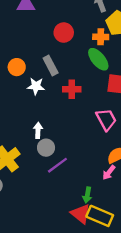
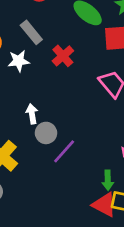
red cross: (72, 89) -> (63, 56), turned -30

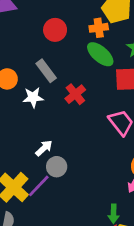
white arrow: (32, 114) -> (44, 148), turned 54
purple line: (64, 151) -> (39, 186), moved

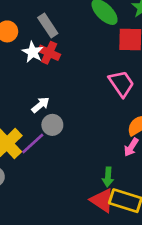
red cross: (75, 94) -> (49, 53), moved, turned -30
white star: (33, 97) -> (33, 52), turned 30

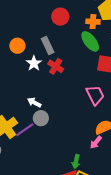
red cross: (49, 53) -> (56, 66), moved
white arrow: (41, 105) -> (34, 103), turned -120

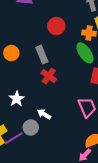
white star: (34, 63) -> (17, 99), moved
white arrow: (34, 103) -> (44, 114), moved

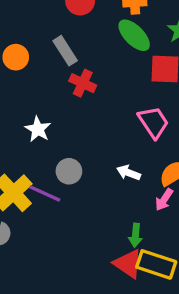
white arrow: (44, 114) -> (129, 173), moved
purple line: (14, 138) -> (45, 194), turned 66

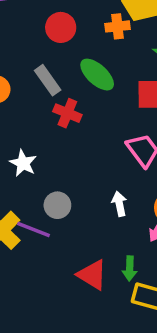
green ellipse: (134, 35) -> (97, 75), moved
white arrow: (129, 173) -> (119, 204), turned 60
red triangle: (128, 264) -> (92, 275), moved

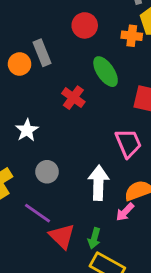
gray rectangle: (48, 80) -> (42, 53), moved
white arrow: (119, 204) -> (98, 183), size x1.6
purple line: (33, 230) -> (38, 213), moved

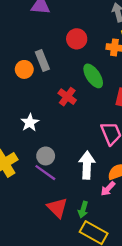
purple line: (38, 213) -> (45, 173), moved

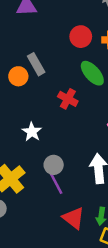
red circle: (77, 39) -> (81, 37), moved
purple line: (45, 173) -> (56, 182), turned 35

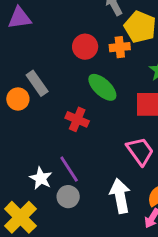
white star: (32, 132) -> (41, 178), moved
purple line: (56, 182) -> (69, 169), moved

